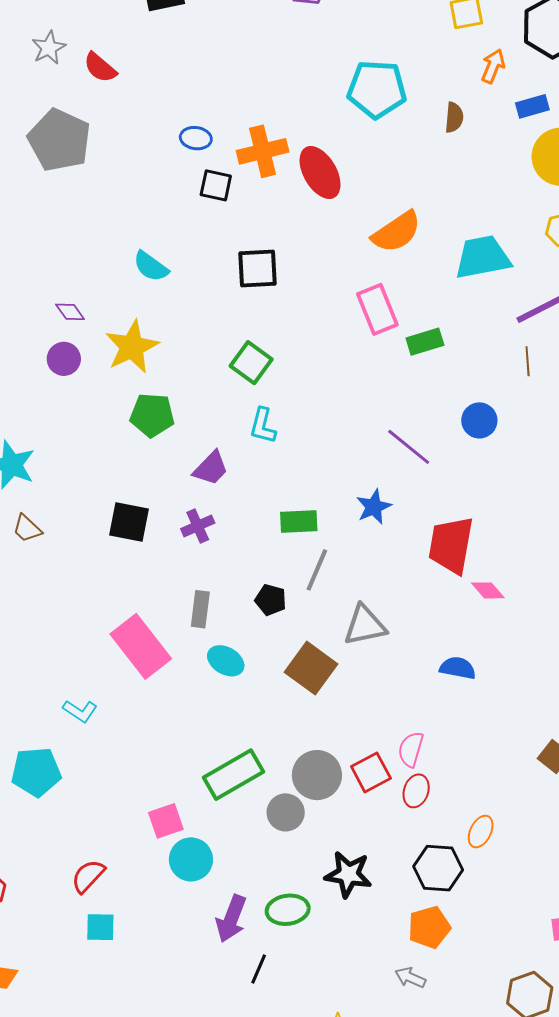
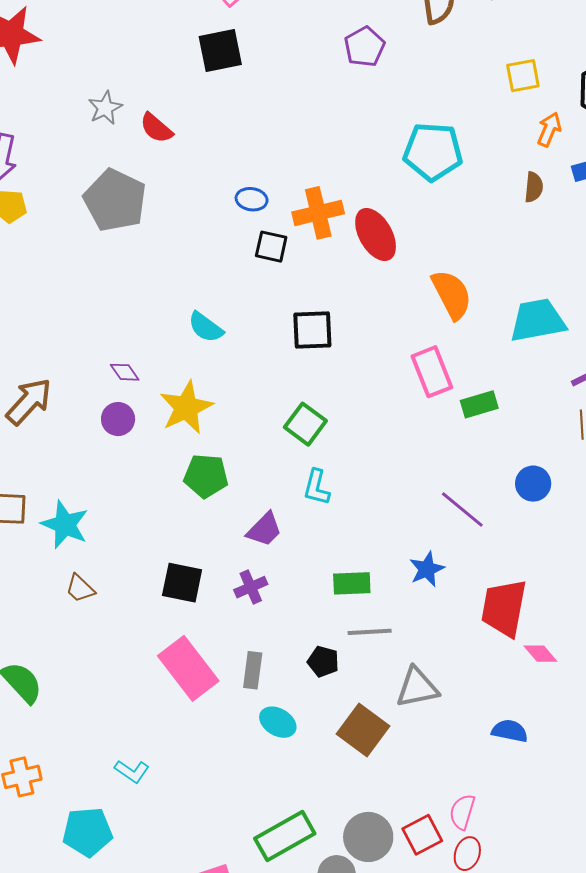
brown semicircle: (454, 117) -> (534, 187), moved
orange semicircle: (397, 232) -> (452, 294), turned -84
gray line: (317, 570) -> (370, 632), turned 63
pink rectangle: (141, 646) -> (188, 668), moved

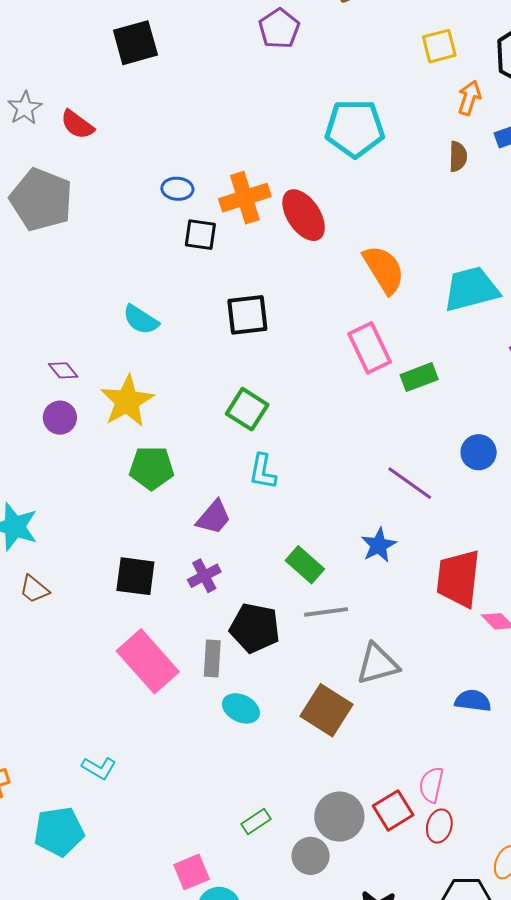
green rectangle: (352, 583) -> (305, 565), turned 48
black pentagon: (323, 661) -> (255, 628), moved, size x1.6
green rectangle: (285, 836) -> (256, 822), size x0.5

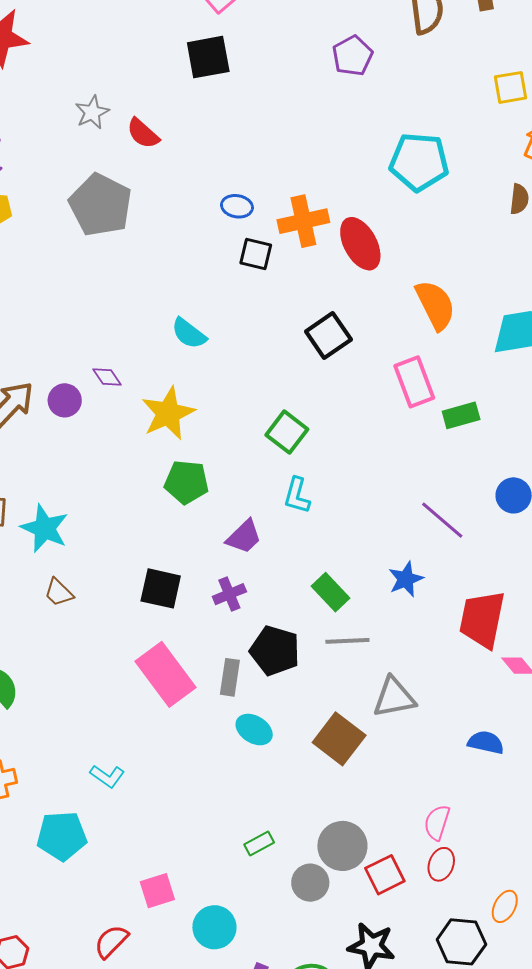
black square: (247, 315) -> (328, 335), moved, turned -33
purple circle: (60, 418) -> (65, 400), moved
red square: (393, 810) -> (385, 875), moved
pink square: (192, 872) -> (157, 891), moved

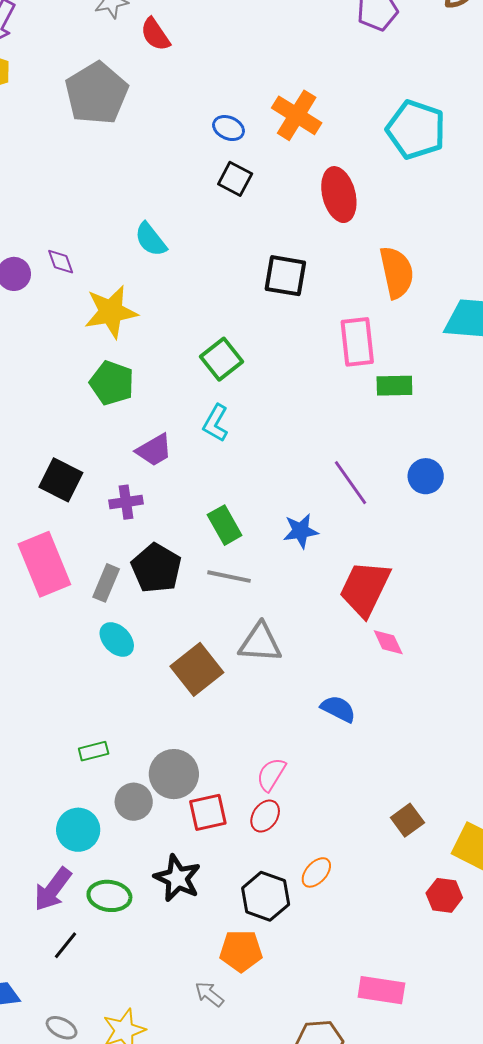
orange cross: (303, 221) -> (297, 115), moved, turned 30
black square: (328, 335) -> (285, 276), turned 30
cyan circle: (214, 927) -> (78, 830), moved

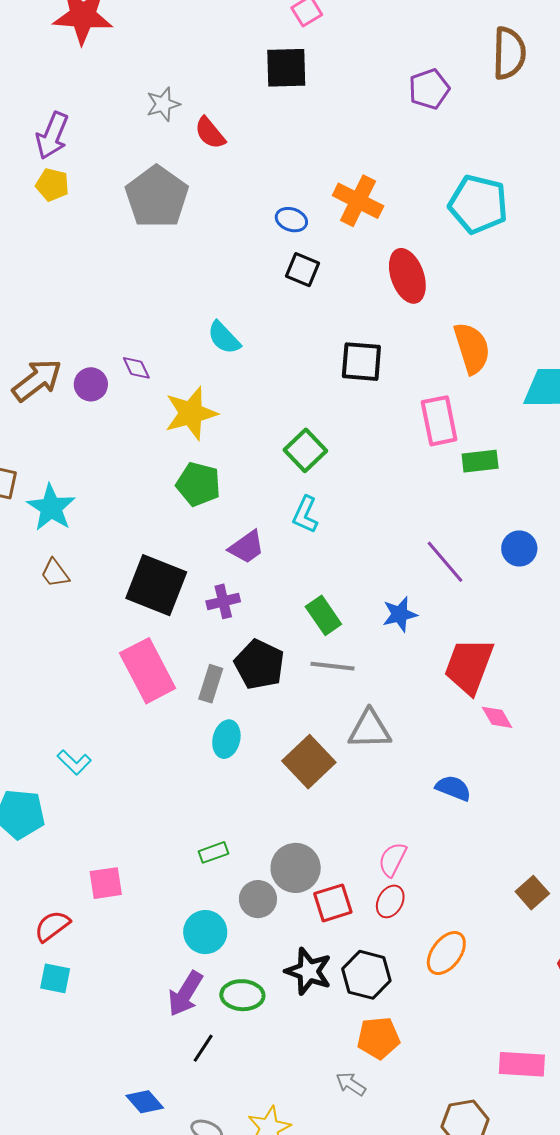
black square: (61, 480) -> (156, 585), size x1.4
cyan ellipse: (117, 639) -> (226, 739), turned 63
orange ellipse: (316, 872) -> (446, 953), size x1.4
black hexagon: (266, 896) -> (366, 975), moved

